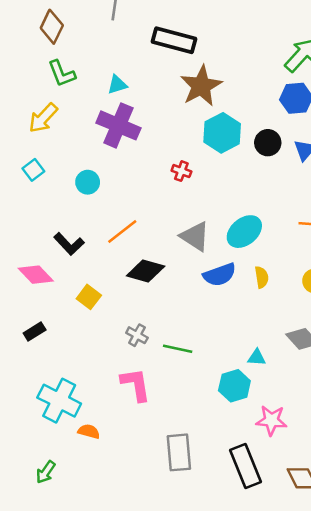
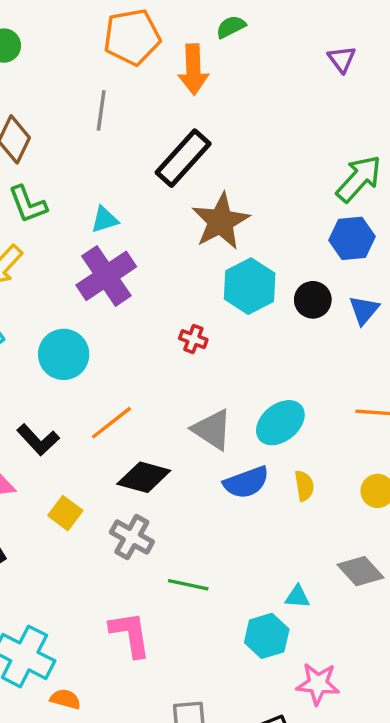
black rectangle: (174, 40) -> (183, 158), turned -63
purple cross: (118, 125) -> (106, 276), turned 33
cyan circle: (88, 182) -> (64, 354), size x1.5
gray cross: (137, 335) -> (132, 537), moved, size x1.4

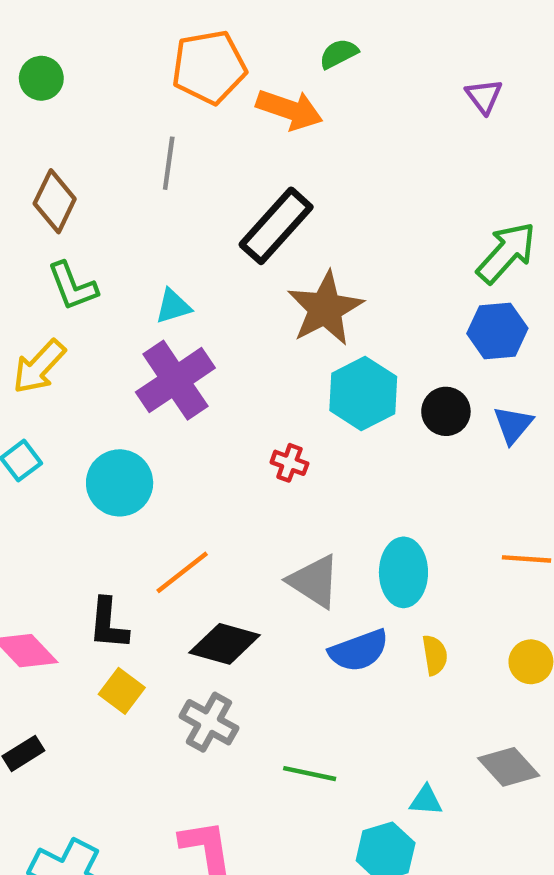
orange arrow: (193, 69) -> (289, 110), turned -69
cyan ellipse: (280, 423) -> (403, 572), turned -51
black L-shape: (38, 440) -> (108, 624), moved, turned 48
green line: (188, 585) -> (310, 774), moved

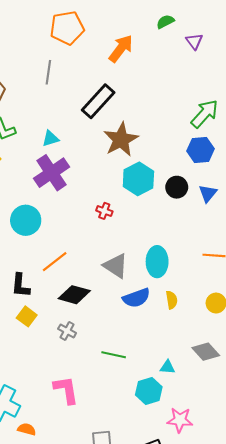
green semicircle: (339, 54) -> (165, 22), moved
orange arrow: (289, 110) -> (121, 49), moved, turned -72
gray cross: (209, 722) -> (67, 331), size x0.7

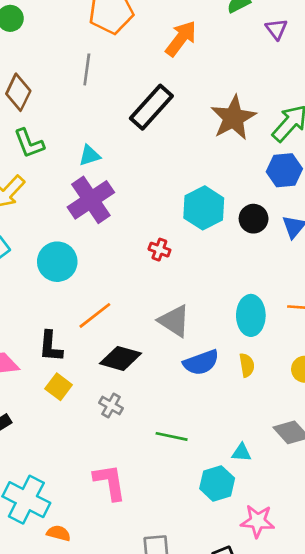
brown star: (121, 140) -> (233, 118), moved
cyan ellipse: (157, 262) -> (251, 315), moved

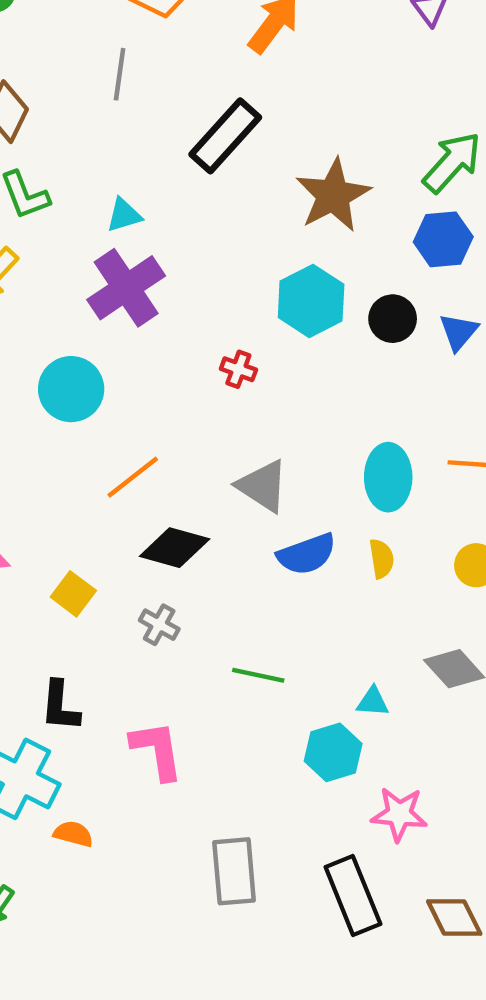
brown star: (233, 118) -> (333, 195), moved
black L-shape: (51, 346) -> (60, 706), moved

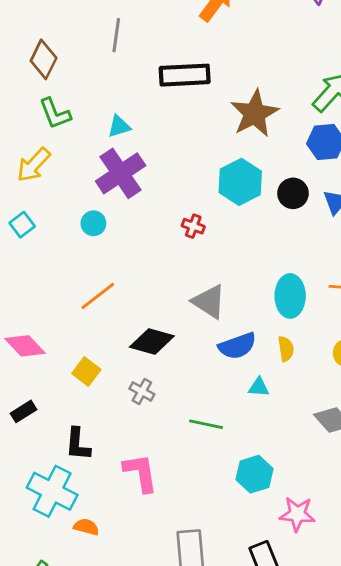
black rectangle: (225, 136) -> (185, 75), turned 45
cyan circle: (71, 389) -> (93, 223), moved, size x0.6
orange line: (133, 477) -> (98, 296), moved
cyan triangle: (373, 702) -> (259, 387), moved

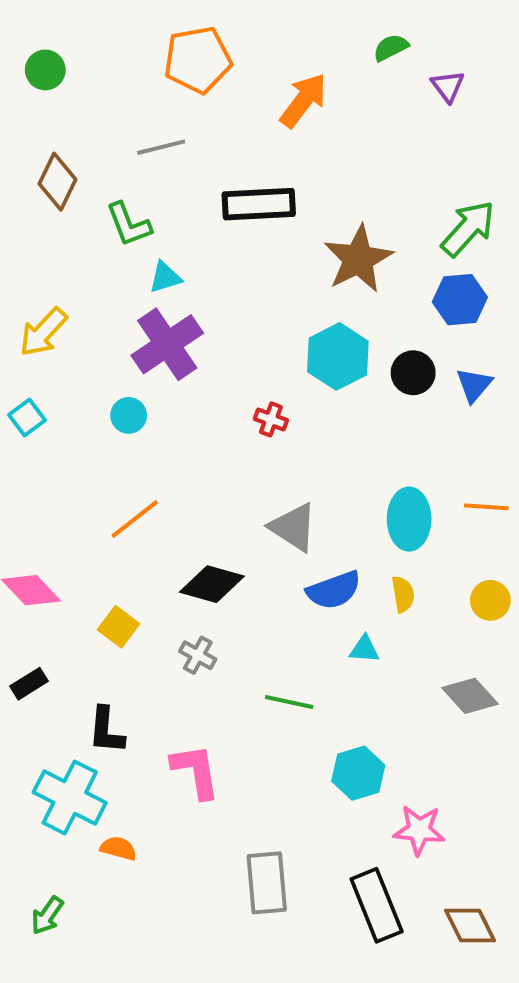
gray line: (116, 35) -> (161, 147), turned 68
green L-shape: (55, 114) -> (129, 224), moved

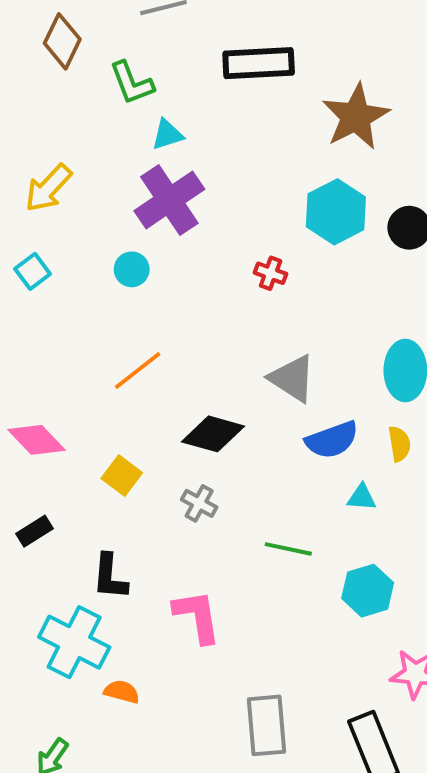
cyan hexagon: (358, 773) -> (368, 591), moved

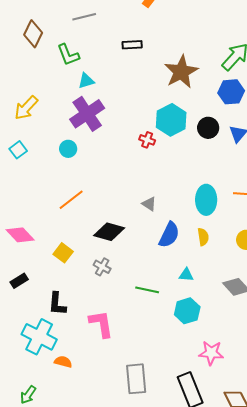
black rectangle: (259, 63) -> (132, 45), size x0.6
red cross: (270, 273) -> (147, 140), moved
gray triangle: (292, 378) -> (149, 204), size x0.6
blue semicircle: (332, 440) -> (169, 235), turned -44
cyan triangle: (362, 497) -> (186, 275), moved

